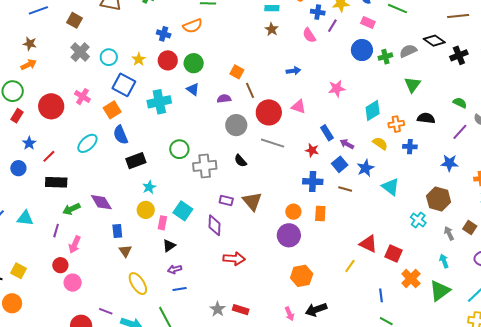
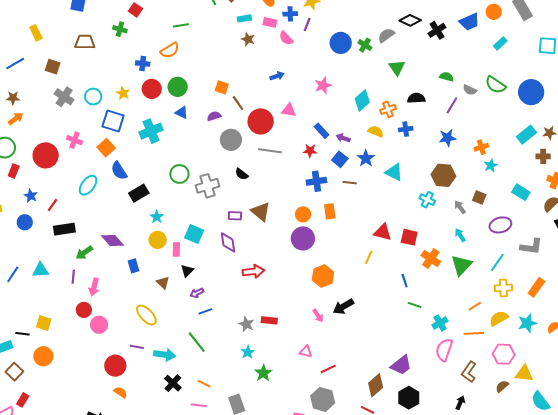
pink rectangle: (368, 22) -> (270, 22), moved
green cross: (385, 57) -> (365, 45), turned -32
brown triangle: (125, 251) -> (163, 283), moved
yellow ellipse: (138, 284) -> (146, 315), moved

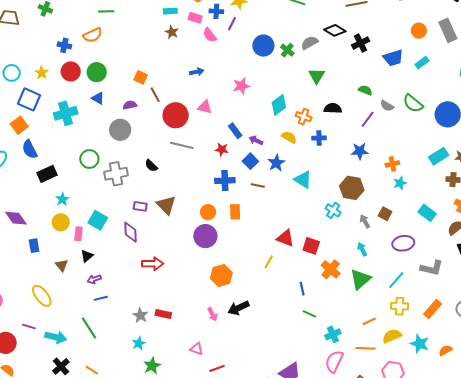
blue trapezoid: (469, 22) -> (393, 58), moved
orange cross: (388, 109) -> (304, 117), turned 35
gray circle: (231, 140) -> (120, 130), moved
cyan star: (527, 323) -> (420, 344), turned 30

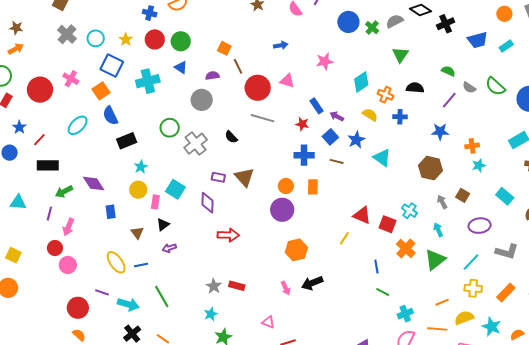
gray cross: (116, 174) -> (196, 144), turned -30
cyan cross: (333, 210) -> (409, 211), moved
blue line: (101, 298) -> (141, 265), moved

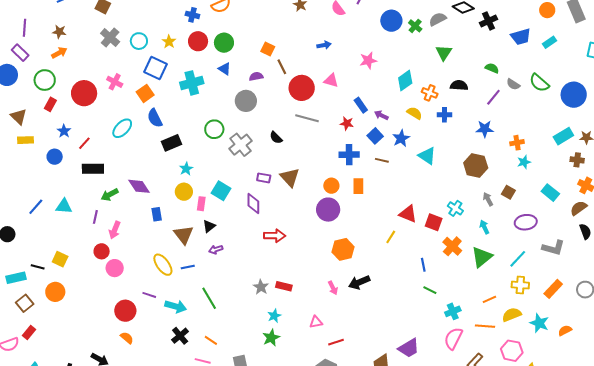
brown triangle: (137, 233) -> (184, 235), size x1.5
cyan star: (211, 314) -> (274, 316), moved
pink triangle: (268, 322) -> (316, 322), turned -32

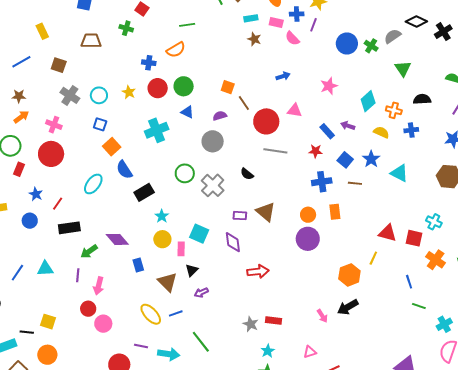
blue square: (156, 68) -> (100, 124), moved, size x0.6
pink cross: (115, 82) -> (54, 125), moved
purple arrow: (381, 115) -> (348, 126), moved
orange hexagon: (343, 249) -> (349, 275), moved

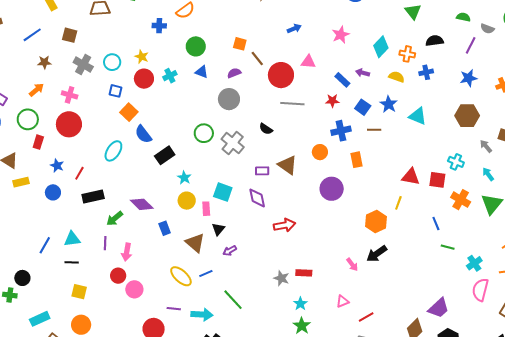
red circle: (158, 88) -> (144, 79), moved
brown star: (19, 96) -> (44, 62), moved
cyan cross: (157, 130) -> (170, 76), moved, size x0.6
orange circle: (308, 215) -> (320, 152), moved
black line: (27, 332) -> (72, 262), moved

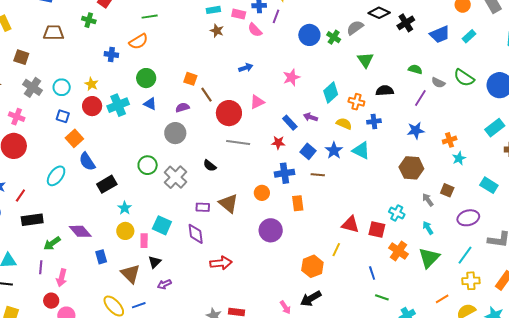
pink triangle: (308, 62) -> (257, 102), turned -35
cyan cross: (170, 76) -> (118, 105), size x1.5
cyan triangle: (418, 116) -> (361, 150), moved

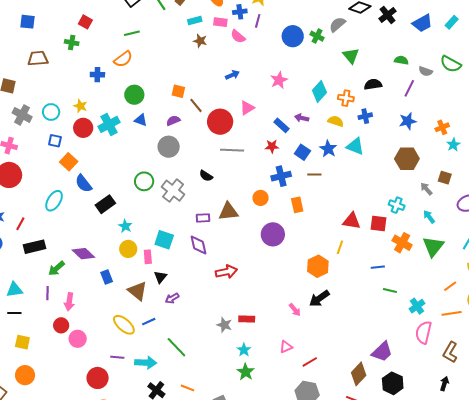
brown triangle: (229, 203) -> (228, 212), turned -40
blue line: (372, 273) -> (378, 267), turned -72

